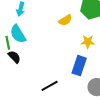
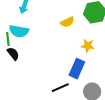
cyan semicircle: (18, 34) -> (19, 31), turned -54
black line: (50, 86) -> (60, 88), moved

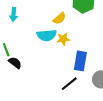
cyan semicircle: (19, 31) -> (47, 35), moved
yellow star: (88, 46) -> (63, 39), moved

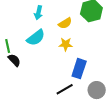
cyan arrow: (14, 15) -> (38, 13), moved
cyan semicircle: (47, 35) -> (36, 38), moved, turned -42

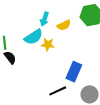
cyan arrow: (38, 13) -> (45, 19), moved
yellow star: (66, 44) -> (48, 45), moved

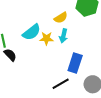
cyan arrow: (45, 19) -> (63, 36), moved

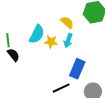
yellow semicircle: (61, 18) -> (67, 22), turned -112
cyan semicircle: (32, 32) -> (37, 34), turned -30

